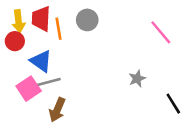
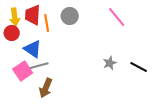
pink line: (161, 32) -> (117, 17), moved
black line: (173, 104) -> (139, 67), moved, turned -30

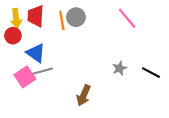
orange line: (47, 23) -> (62, 20), moved
brown arrow: (46, 88) -> (84, 95), moved

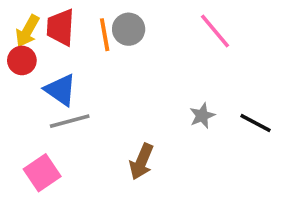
yellow arrow: (16, 18) -> (27, 31), turned 36
pink square: (25, 77) -> (42, 173), moved

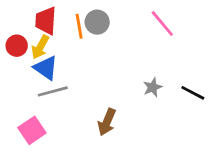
yellow arrow: (27, 31) -> (40, 47), moved

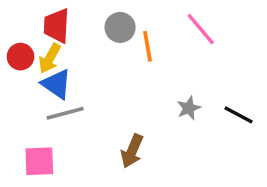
orange line: (79, 26) -> (148, 46), moved
pink square: (32, 130) -> (39, 161), turned 32

